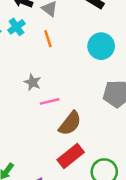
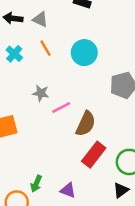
cyan cross: (16, 27) -> (14, 54), moved
cyan circle: (101, 46) -> (84, 53), moved

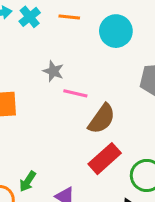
orange line: (45, 48) -> (69, 17), turned -63
pink line: (61, 108) -> (75, 93), turned 30

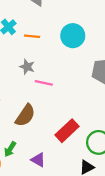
orange line: (69, 17) -> (32, 36), moved
brown semicircle: (102, 119) -> (25, 115), moved

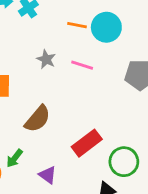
orange line: (32, 36) -> (77, 25), moved
pink line: (44, 83) -> (82, 65), moved

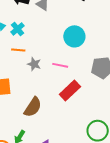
orange line: (77, 25) -> (18, 50), moved
red rectangle: (87, 143) -> (70, 90), moved

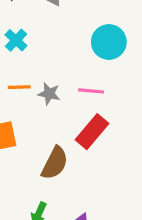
orange line: (18, 50) -> (19, 87), moved
red rectangle: (70, 90) -> (92, 132), moved

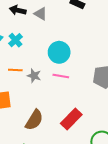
cyan circle: (109, 42) -> (59, 52), moved
red rectangle: (92, 132) -> (71, 119), moved

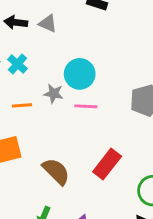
gray star: (34, 76) -> (54, 94), moved
brown semicircle: (34, 120) -> (56, 171), turned -70

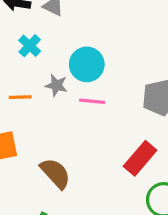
cyan cross: (17, 64) -> (30, 46), moved
red rectangle: (107, 164) -> (140, 158), moved

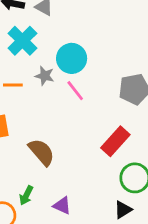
cyan cross: (30, 46) -> (22, 41), size x1.5
pink line: (92, 101) -> (75, 91), turned 45

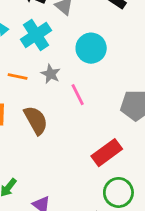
cyan circle: (72, 58) -> (91, 48), moved
brown semicircle: (41, 152) -> (36, 120), moved

